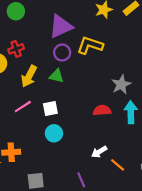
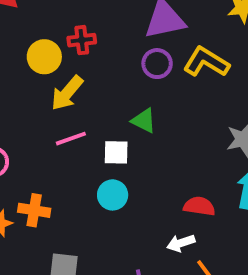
yellow arrow: (29, 76) -> (67, 93), moved
green triangle: (56, 76) -> (144, 121), moved
red semicircle: (102, 110) -> (199, 206), moved

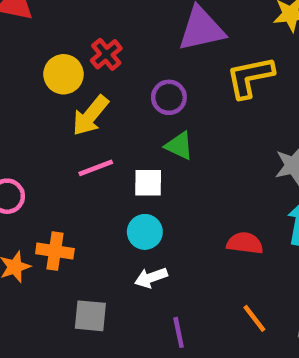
red cross: (82, 40) -> (106, 54), turned -32
yellow L-shape: (206, 62) -> (250, 77), turned -42
purple circle: (157, 64) -> (169, 97), moved
white arrow: (181, 243) -> (151, 278), moved

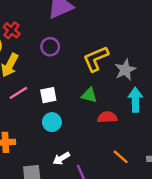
yellow L-shape: (250, 77) -> (96, 59), moved
green triangle: (179, 146) -> (89, 95), moved
white arrow: (151, 278) -> (61, 158), moved

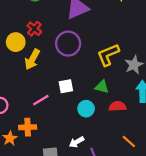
purple circle: (50, 47) -> (68, 44), size x1.5
pink line: (18, 93) -> (41, 100), moved
cyan circle: (52, 122) -> (86, 109), moved

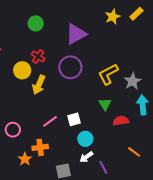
white square: (66, 86) -> (74, 119), moved
green triangle: (102, 87) -> (105, 104), turned 48
cyan circle: (86, 109) -> (85, 139), moved

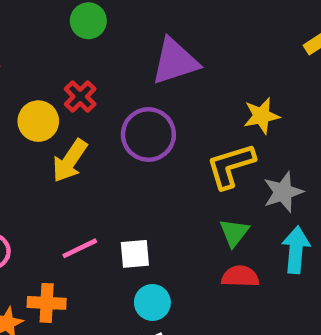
yellow star: (113, 17) -> (261, 116), moved
green triangle: (105, 104) -> (234, 233), moved

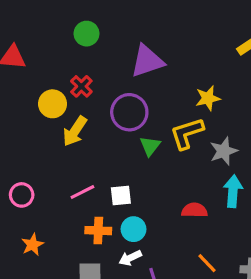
green triangle: (234, 233) -> (150, 146), moved
orange cross: (47, 303) -> (98, 231), moved

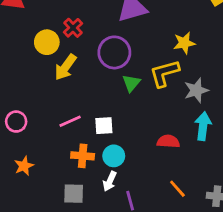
white arrow: (130, 258) -> (110, 181), turned -42

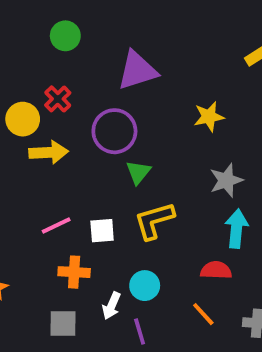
yellow arrow: (65, 67) -> (49, 152), turned -128
yellow L-shape: (164, 73) -> (154, 221), moved
red semicircle: (168, 141) -> (216, 270), moved
cyan circle: (114, 156) -> (145, 286), moved

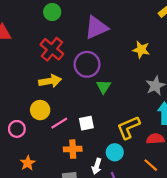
red cross: (58, 99) -> (52, 49), size x1.5
yellow star: (209, 117) -> (141, 50), turned 30
yellow circle: (23, 119) -> (40, 110), moved
yellow L-shape: (154, 221) -> (128, 127), moved

